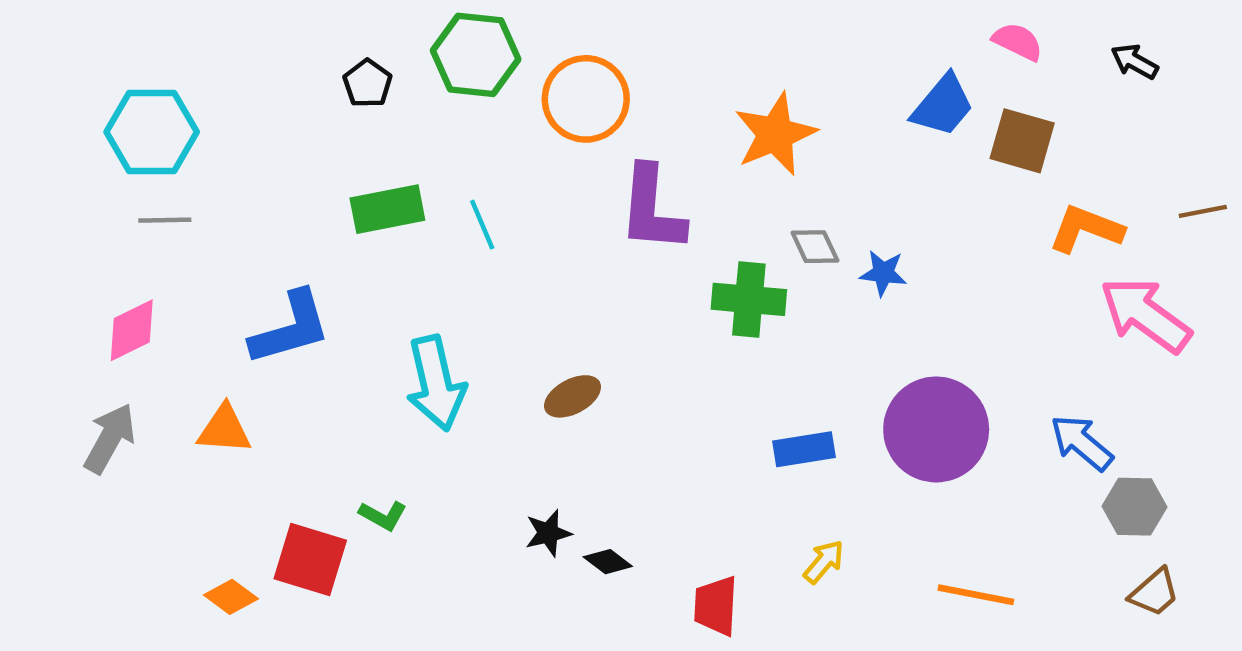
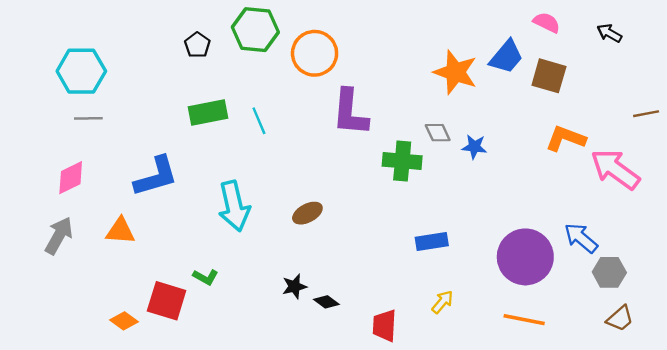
orange star: (775, 134) -> (455, 72), moved, turned -30
orange L-shape: (1086, 229) -> (566, 139), moved
purple circle: (936, 429) -> (525, 257), moved

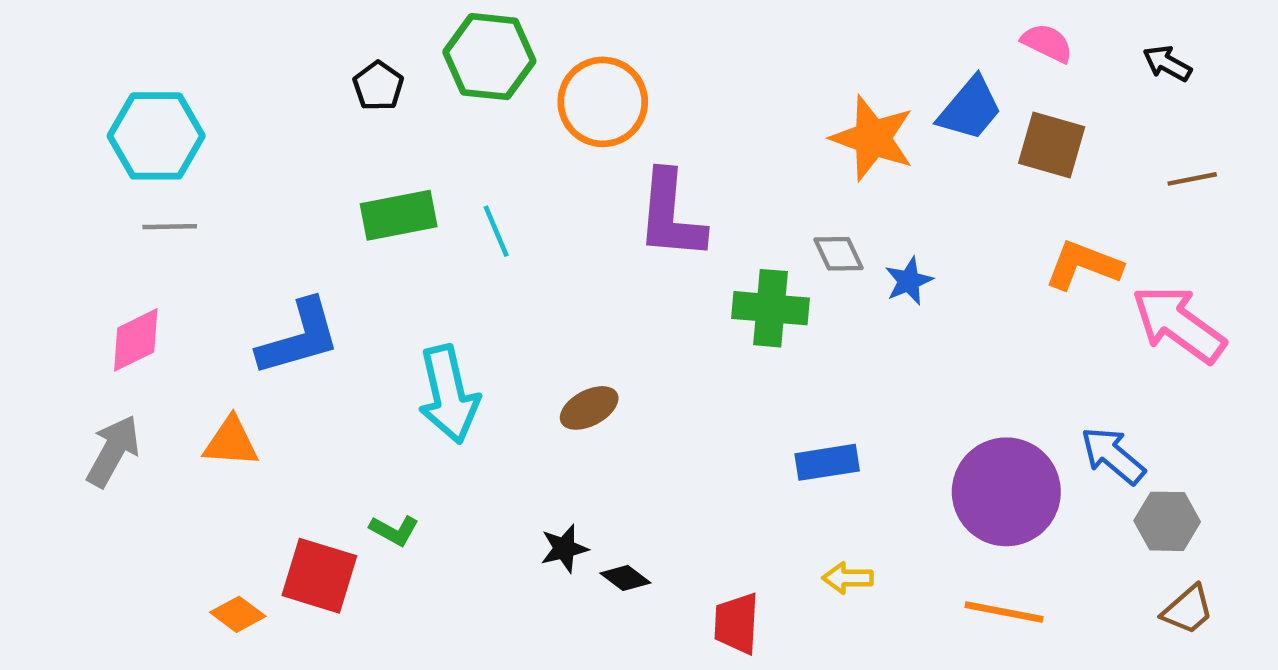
brown line: (646, 114) -> (1192, 179), moved
blue star: (474, 147) -> (909, 281), turned -30
yellow arrow: (442, 302) -> (848, 578), turned -130

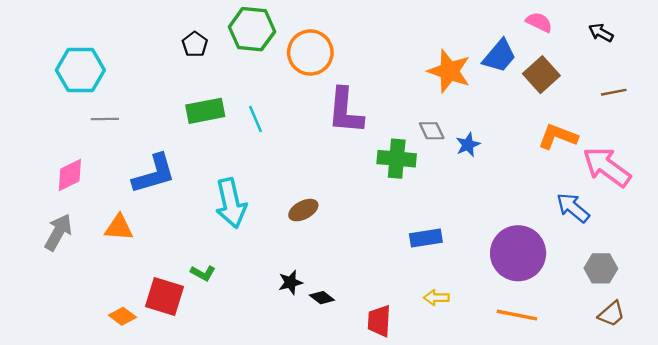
brown square: (1052, 145) -> (541, 75), turned 32
gray line: (170, 227) -> (105, 119), moved
blue arrow: (1113, 456) -> (573, 208), moved

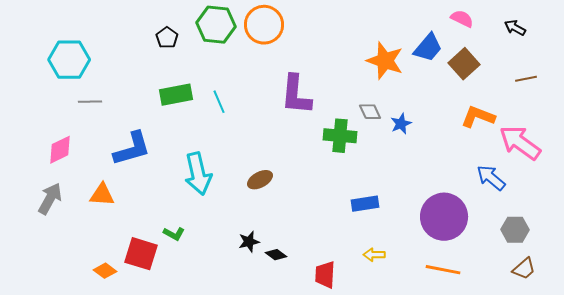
orange circle: (310, 52) -> (264, 25), moved

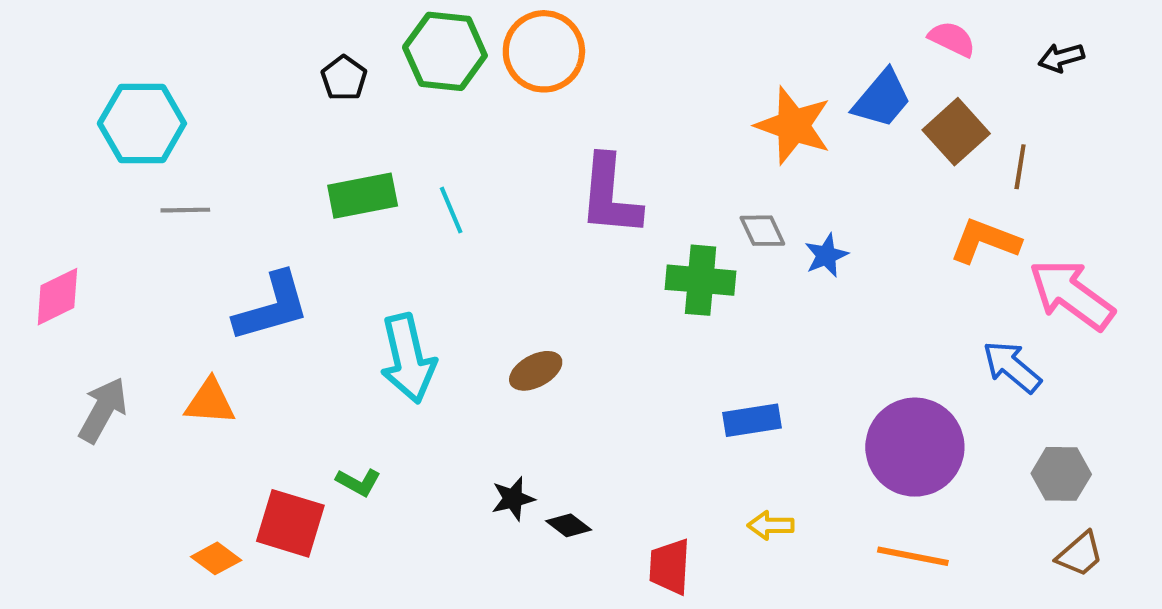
black arrow: (515, 28) -> (1061, 58), turned -45
brown line: (526, 79) -> (1020, 167), moved, turned -70
pink diamond: (60, 150) -> (57, 297), moved

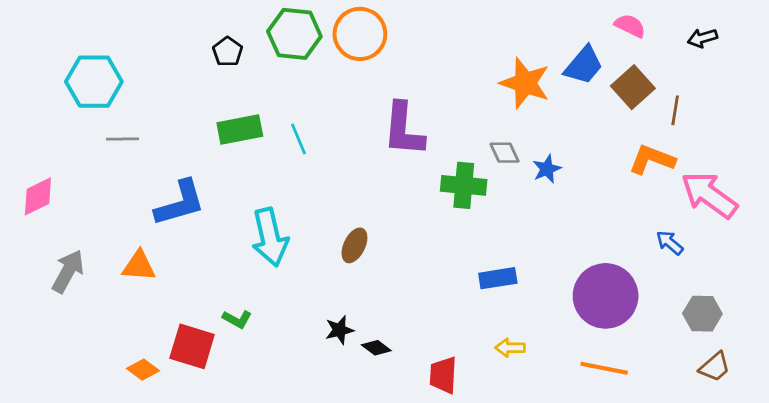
blue arrow: (1012, 367) -> (670, 243), size x0.7
brown ellipse: (536, 371) -> (354, 245), turned -36

